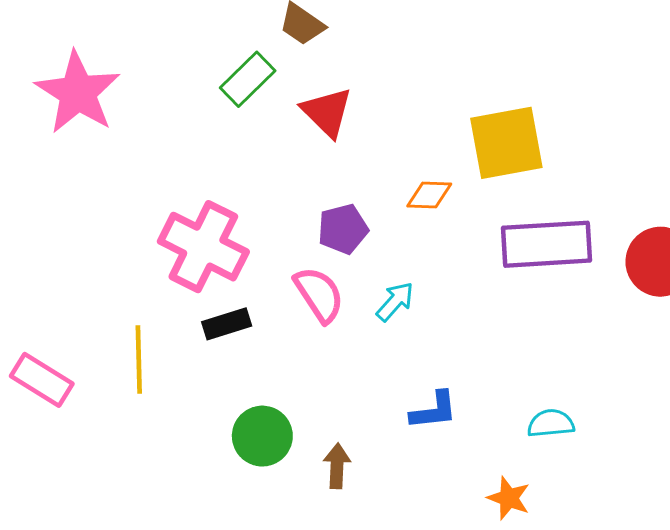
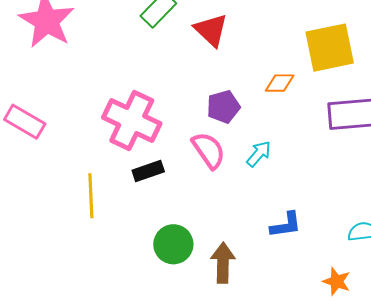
pink rectangle: (42, 380) -> (25, 122), moved
brown arrow: (337, 466) -> (223, 263), size x1.4

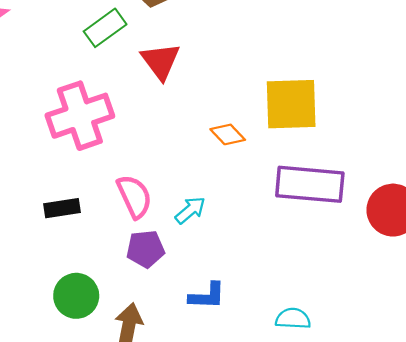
orange diamond: (280, 83) -> (228, 134), turned 36
purple pentagon: (223, 107) -> (145, 249), moved
pink cross: (132, 120) -> (80, 116), moved, turned 36

